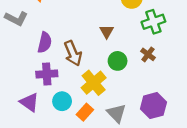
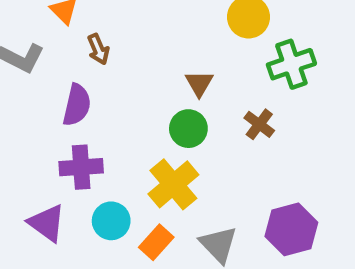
brown arrow: (73, 53) -> (98, 49), moved, size x0.6
brown cross: (148, 54) -> (259, 124), moved
green circle: (118, 61) -> (188, 129), moved

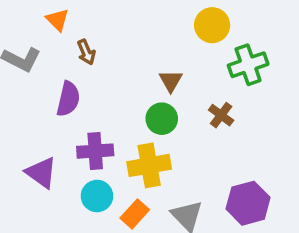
purple cross: (81, 167) -> (95, 151), moved
yellow cross: (173, 184) -> (149, 165), turned 30
purple triangle: (47, 223) -> (41, 173), moved

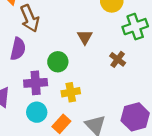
brown arrow: (86, 52) -> (30, 18), size x1.6
green circle: (162, 119) -> (58, 62), moved
yellow cross: (149, 165) -> (71, 92), size x0.7

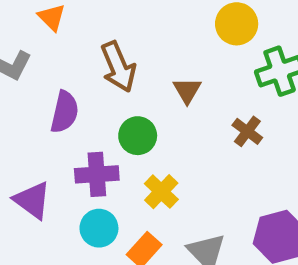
brown arrow: (30, 18) -> (118, 67), moved
yellow cross: (71, 92) -> (161, 192), turned -36

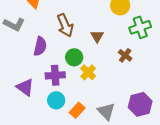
yellow cross: (161, 192) -> (88, 72), moved

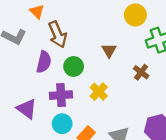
brown arrow: (65, 25) -> (58, 34), moved
green circle: (74, 57) -> (74, 66), moved

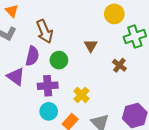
orange triangle: (37, 12) -> (12, 11), moved
yellow cross: (99, 92) -> (81, 95), moved
purple triangle: (27, 109) -> (16, 76), moved

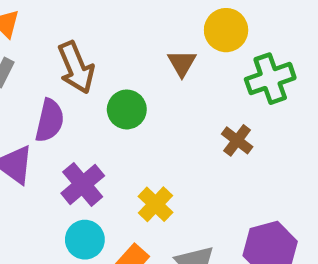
brown triangle: (91, 46) -> (182, 63), moved
green circle: (59, 60) -> (127, 109), moved
purple cross: (48, 86) -> (83, 184), turned -36

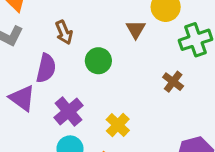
brown arrow: (76, 68) -> (64, 32), size x0.7

